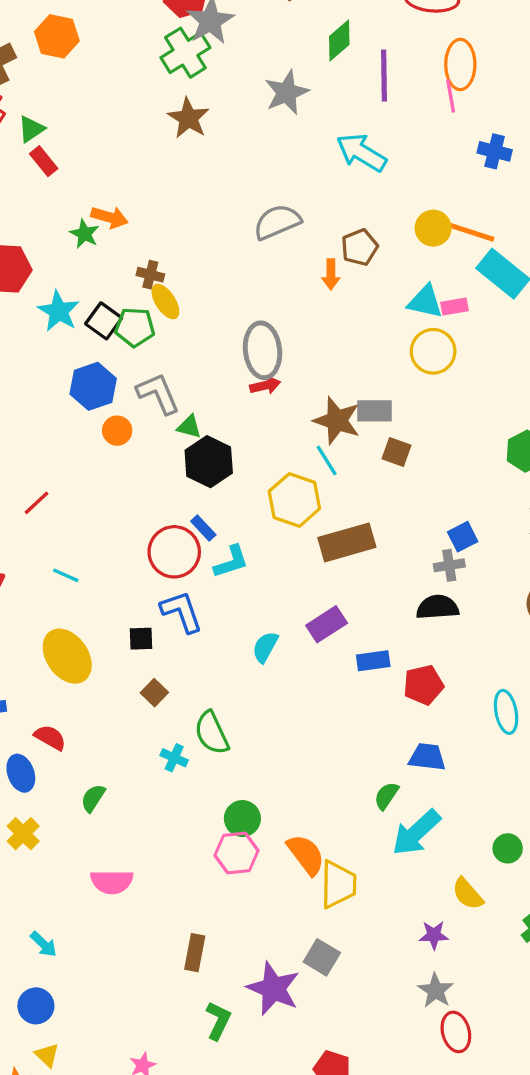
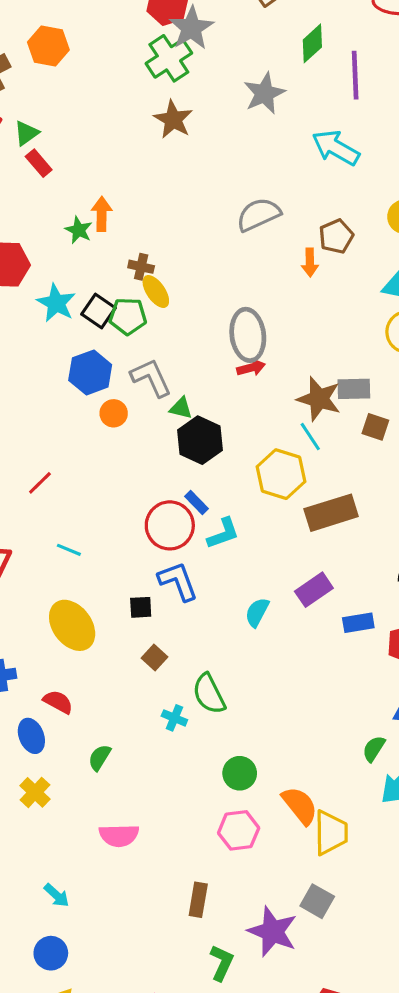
orange arrow: (109, 217) -> (102, 214), turned -104
pink hexagon: (236, 853) -> (239, 830), moved

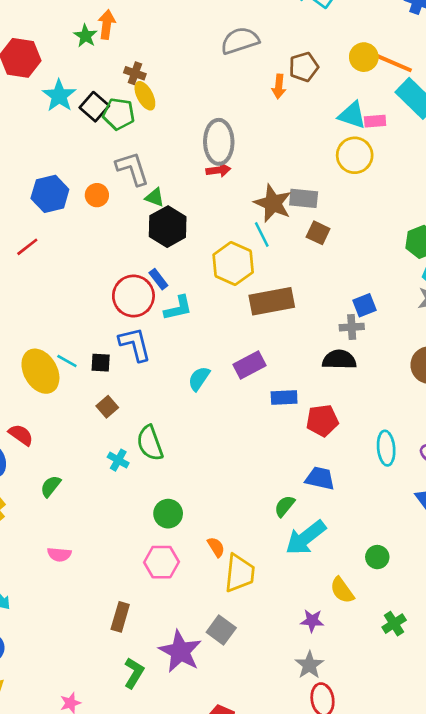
blue hexagon: (90, 372) -> (50, 194), moved
cyan line: (69, 550) -> (67, 361), moved
orange semicircle: (300, 806) -> (216, 547), size x0.6
pink semicircle: (119, 835) -> (59, 554), size x0.7

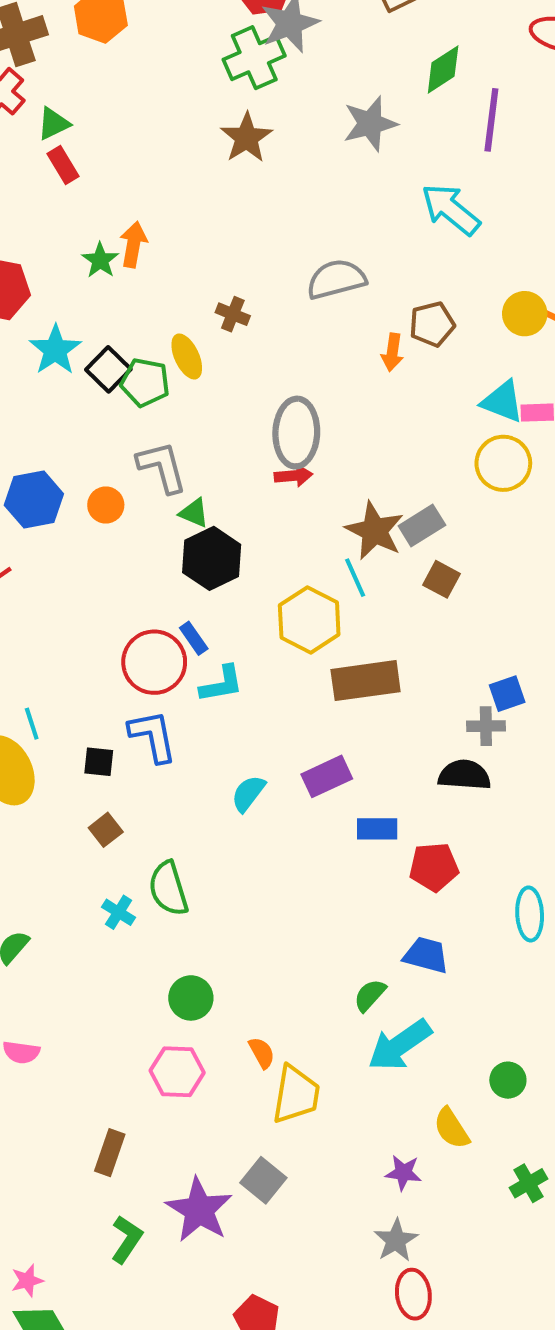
brown cross: (135, 73) -> (233, 314), moved
gray rectangle: (304, 198) -> (422, 525), turned -40
cyan line: (67, 361) -> (32, 724), moved, turned 40

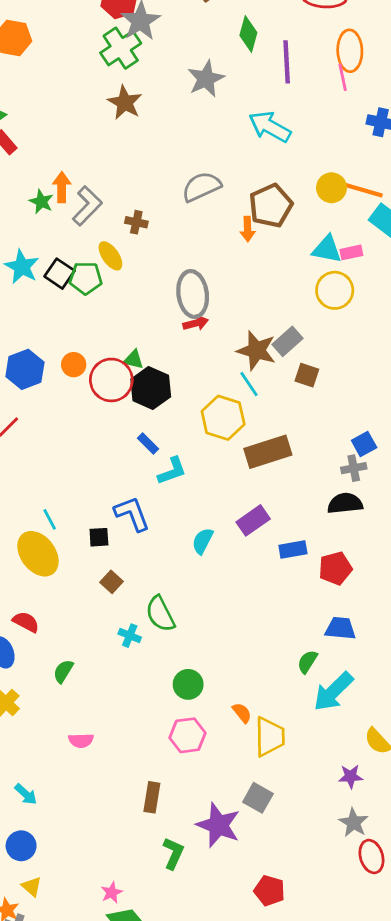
green diamond: (443, 70) -> (248, 34), turned -32
brown pentagon: (432, 324) -> (271, 206), size x1.4
gray L-shape: (162, 467) -> (87, 206), moved, turned 69
red circle: (154, 662) -> (111, 380), moved

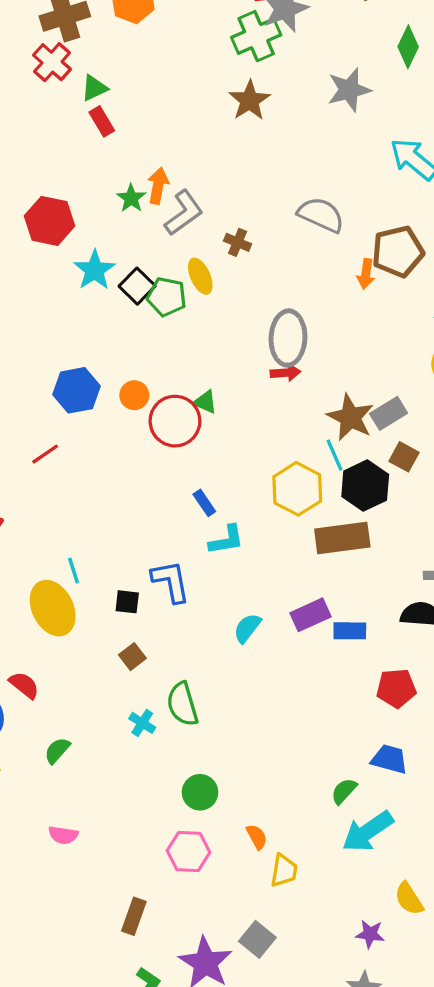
gray semicircle: (201, 187) -> (321, 215), turned 39
black hexagon: (151, 388) -> (365, 486), moved
blue rectangle: (293, 550) -> (350, 631), moved
yellow trapezoid: (270, 737) -> (284, 871), size x0.7

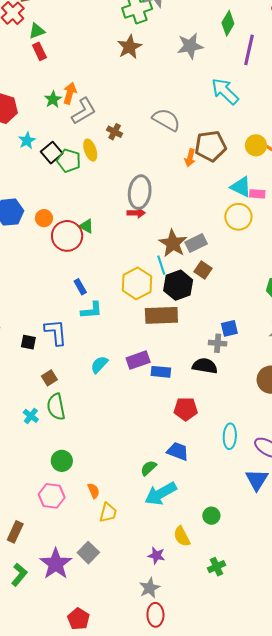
cyan star: (95, 270) -> (27, 141), size x0.7
brown square: (132, 657) -> (49, 378), moved

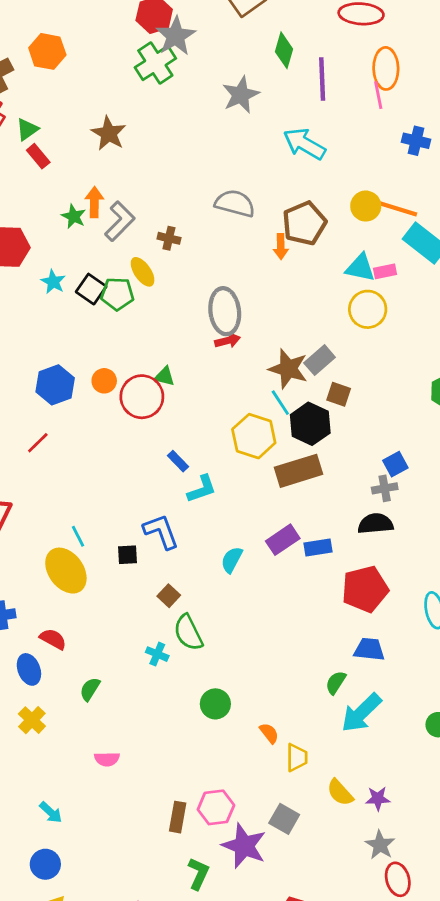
brown star: (130, 47) -> (109, 133), moved
red pentagon: (186, 409) -> (365, 589), size x1.4
pink hexagon: (52, 496) -> (216, 807), moved
yellow semicircle: (182, 536) -> (340, 793), moved

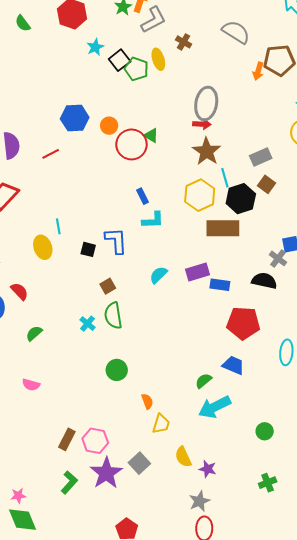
brown star: (288, 369) -> (207, 151), moved
gray cross: (385, 488) -> (278, 258), turned 30
yellow ellipse: (66, 571) -> (43, 247), size x0.7

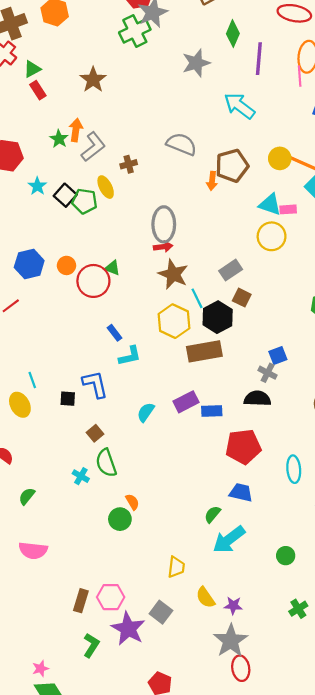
brown cross: (184, 42) -> (129, 164), turned -35
pink semicircle: (31, 385) -> (33, 550), size x1.5
orange semicircle: (147, 401) -> (132, 502), moved
gray star: (199, 501) -> (231, 641), size x1.5

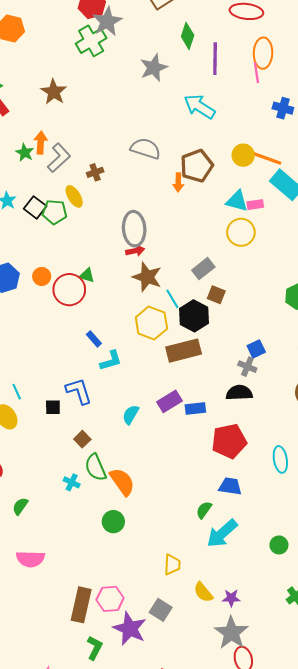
orange semicircle: (132, 502) -> (122, 482), moved, size x1.8
brown rectangle: (81, 601) -> (81, 605), size x1.5

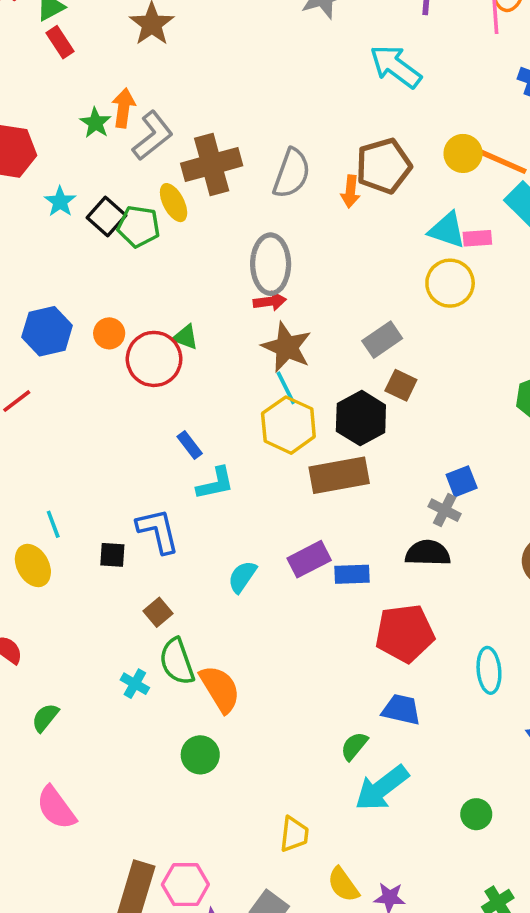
gray semicircle: (146, 149) -> (292, 173), moved, turned 88
brown cross: (95, 172) -> (212, 164), size x2.0
cyan line: (172, 299) -> (286, 388), moved
pink semicircle: (30, 559) -> (56, 808), turned 48

